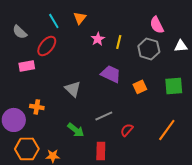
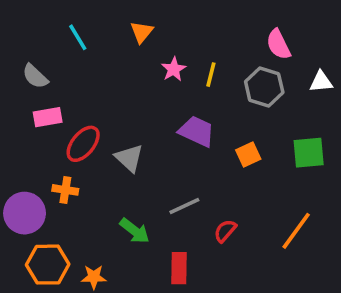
cyan line: (54, 21) -> (78, 37), moved
gray semicircle: (20, 32) -> (35, 76), moved
red ellipse: (47, 46) -> (83, 144), moved

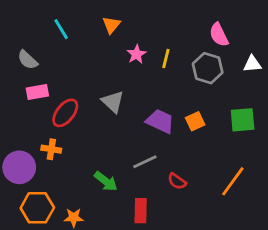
purple trapezoid: (197, 131) -> (160, 121), moved
gray triangle: (129, 158) -> (113, 102), moved
red semicircle: (225, 231) -> (177, 181), turned -96

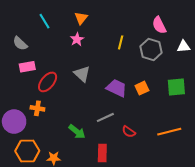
pink star: (136, 54) -> (77, 39), moved
orange line: (233, 181) -> (169, 132), turned 40

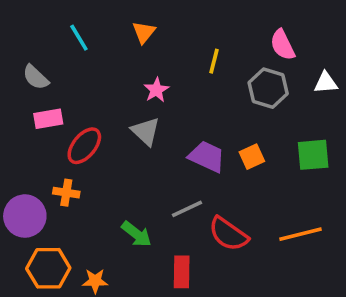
pink star: (77, 39) -> (156, 90), moved
yellow line: (121, 42) -> (214, 61), moved
red semicircle: (129, 132) -> (228, 234), size x1.6

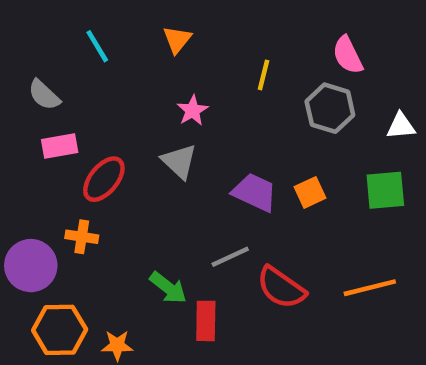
white triangle: (326, 83) -> (401, 126), moved
red rectangle: (182, 272) -> (206, 321), moved

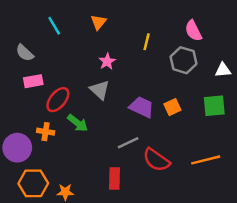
green arrow: (168, 288) -> (78, 123), moved

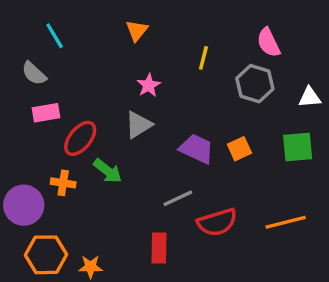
cyan line: (54, 26) -> (55, 36), moved
gray triangle: (100, 90) -> (138, 125), turned 45
red semicircle: (156, 160) -> (217, 222), turned -52

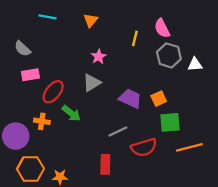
cyan line: (55, 36) -> (47, 17), moved, turned -48
pink semicircle: (269, 43) -> (162, 28), moved
white triangle: (310, 97) -> (195, 65), moved
green square: (298, 147) -> (170, 122), moved

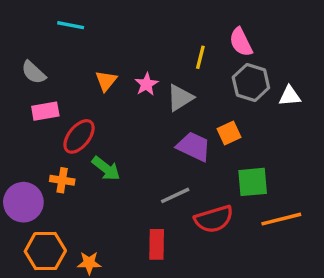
orange triangle: (91, 20) -> (106, 81), moved
gray triangle: (92, 83) -> (180, 98), moved
orange square: (159, 99) -> (229, 133), moved

